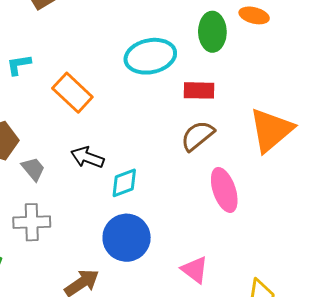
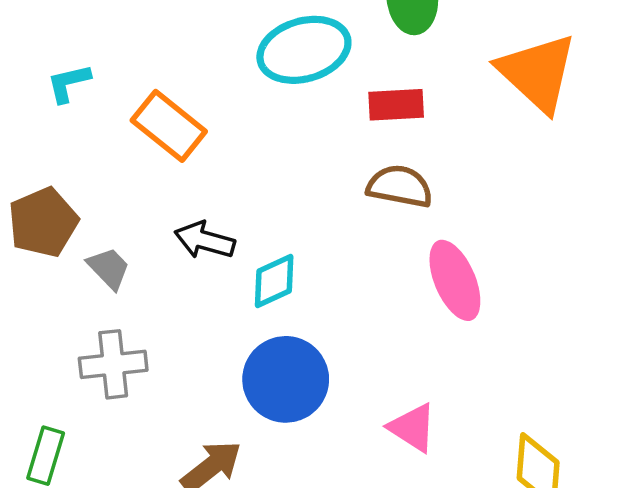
orange triangle: (271, 130) -> (537, 73), moved, turned -33
brown semicircle: (198, 136) -> (400, 186), turned 54

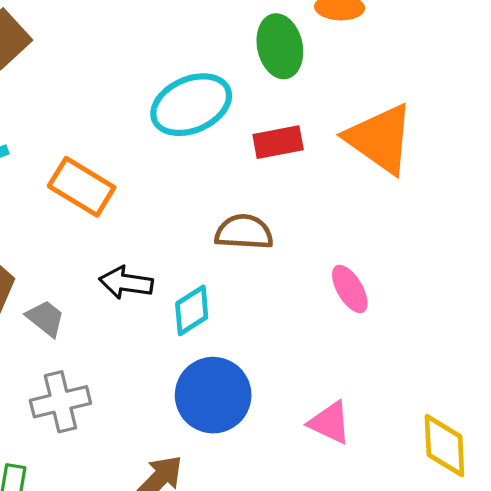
orange triangle: (537, 73) -> (380, 139), moved
brown semicircle: (400, 186) -> (244, 232), moved
pink ellipse: (455, 280) -> (350, 289), size x0.7

